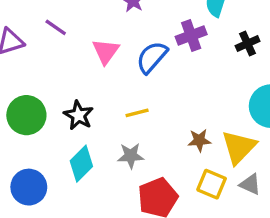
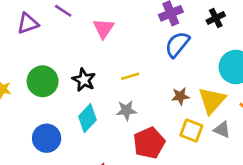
blue semicircle: (152, 57) -> (177, 44), moved

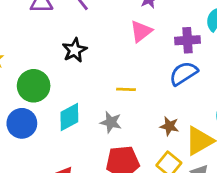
pink triangle: (104, 28) -> (141, 31), moved
black star: (84, 80) -> (75, 50), moved
green circle: (43, 81) -> (34, 86), moved

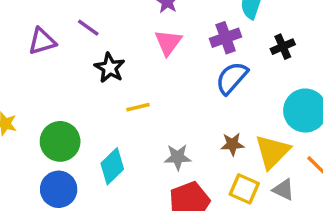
black star: (75, 50) -> (110, 68), moved
yellow line: (126, 89) -> (138, 107), moved
gray star: (111, 122) -> (178, 157), moved

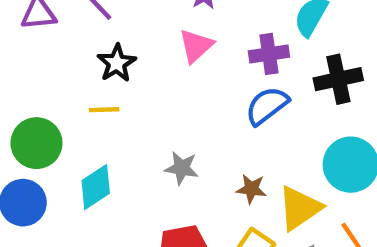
black cross: (283, 47) -> (338, 79), size x1.5
yellow line: (138, 107) -> (104, 110), moved
gray star: (178, 157) -> (182, 168), moved

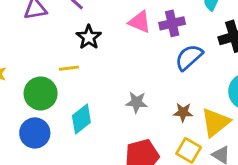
pink triangle: (196, 46) -> (140, 22), turned -50
purple cross: (269, 54) -> (172, 23), moved
yellow line: (104, 110) -> (69, 68), moved

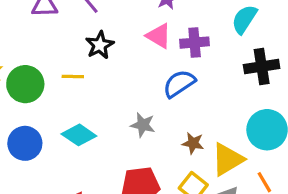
blue semicircle: (189, 57) -> (179, 84), moved
green circle: (41, 93) -> (25, 84), moved
cyan diamond: (81, 119) -> (79, 135), turned 64

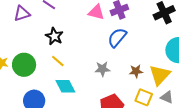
black star: (100, 45) -> (54, 36), moved
yellow line: (73, 76) -> (58, 61), moved, turned 56
cyan diamond: (79, 135) -> (65, 86), turned 45

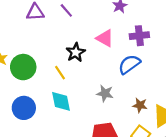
pink triangle: (96, 12) -> (105, 38), moved
black star: (54, 36) -> (76, 52), moved

